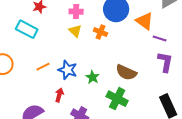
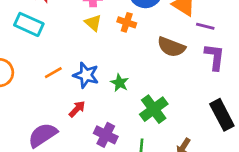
brown semicircle: (126, 72) -> (171, 47), moved
red arrow: (59, 95) -> (77, 109), turned 32
green cross: (117, 99) -> (154, 109), turned 30

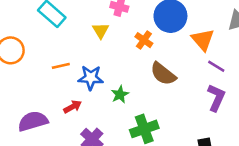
yellow triangle: (93, 23) -> (101, 31), moved
brown semicircle: (171, 47) -> (163, 74), moved
blue star: (86, 75) -> (91, 78), turned -30

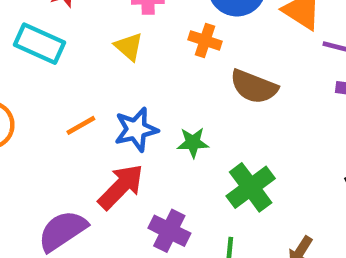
green star: (120, 94) -> (193, 143), turned -30
red arrow: (73, 107) -> (121, 187), size x1.6

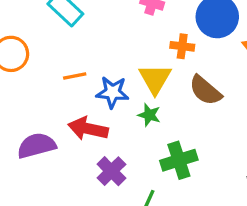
orange cross: (205, 40) -> (182, 46), turned -30
yellow triangle: (129, 47) -> (155, 79), moved, size x1.5
red arrow: (121, 187) -> (88, 129), turned -141

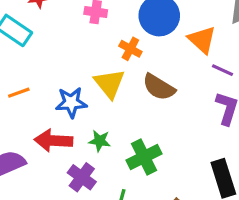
orange cross: (182, 46) -> (130, 49), turned 30
orange line: (75, 76) -> (19, 93), moved
green star: (149, 115) -> (100, 141), moved

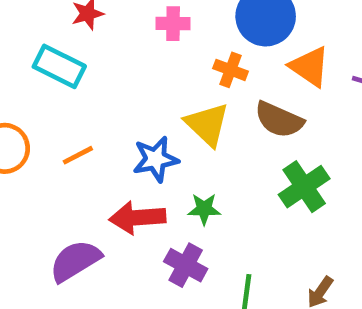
orange triangle: (202, 40) -> (310, 67), moved
green cross: (144, 157) -> (304, 187), moved

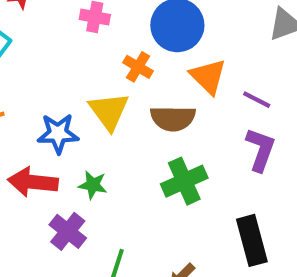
brown semicircle: (279, 120) -> (173, 118), turned -33

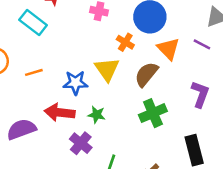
purple line: (257, 100) -> (202, 44), moved
brown semicircle: (173, 118) -> (146, 74), turned 128

